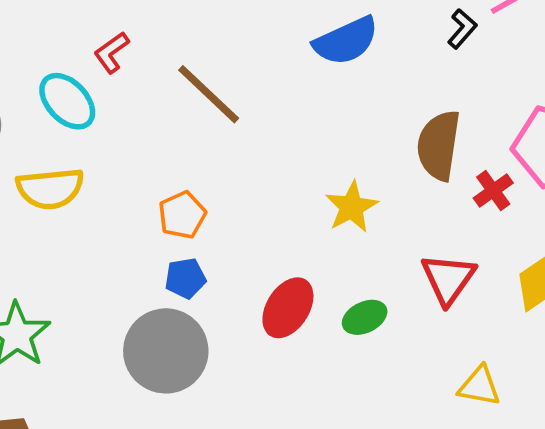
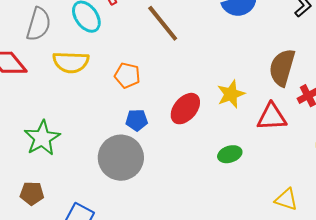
orange pentagon: (182, 215) -> (127, 75), moved, turned 30
red triangle: (448, 279) -> (272, 117), moved, turned 44
red ellipse: (288, 308) -> (185, 109), moved

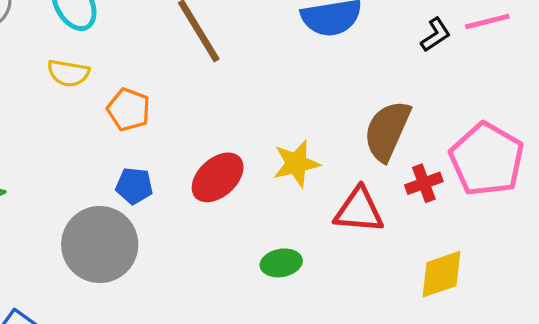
yellow semicircle: (71, 62) -> (68, 73), moved, size x0.7

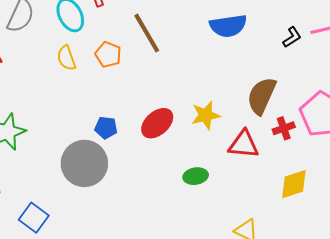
yellow semicircle: (68, 73) -> (66, 58), turned 60
orange pentagon: (129, 110) -> (108, 55), moved

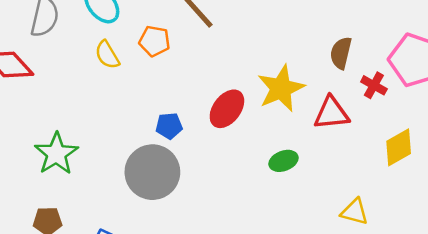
brown semicircle: (262, 96) -> (341, 53), size x0.7
yellow star: (206, 115) -> (281, 88), size x1.4
red cross: (284, 128) -> (374, 85), turned -30

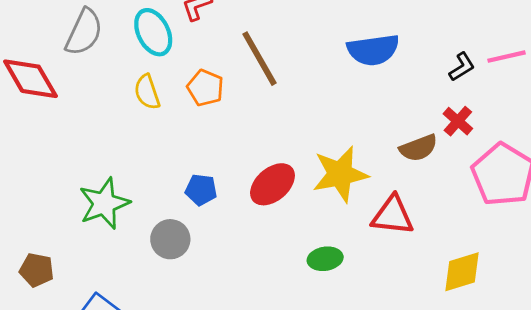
brown semicircle: (341, 53) -> (418, 148), turned -136
red cross: (374, 85) -> (458, 121), moved
green star: (56, 154) -> (104, 203), moved
gray circle: (152, 172) -> (170, 239), size x0.6

